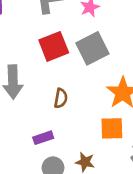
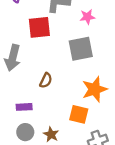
red square: (54, 46) -> (39, 27), moved

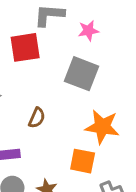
gray square: (81, 49) -> (81, 74), turned 35
orange star: (95, 89) -> (102, 127), turned 30

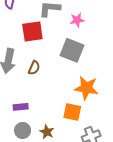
brown semicircle: (37, 118) -> (34, 68), moved

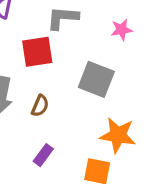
pink star: (77, 20) -> (122, 30), moved
purple rectangle: (21, 107) -> (43, 155), moved, turned -48

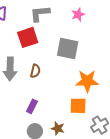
purple rectangle: (43, 155) -> (32, 106), moved

